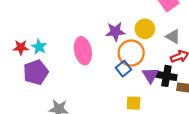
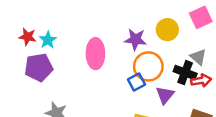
yellow circle: (145, 29) -> (167, 30), moved
black cross: (166, 76) -> (185, 73), moved

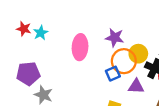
yellow circle: (167, 30) -> (138, 54), moved
purple pentagon: (39, 67) -> (28, 74), moved
purple triangle: (165, 95) -> (136, 86), turned 49

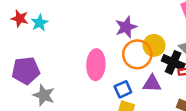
purple star: (115, 38) -> (126, 27), turned -30
pink ellipse: (80, 47) -> (96, 65), moved
blue square: (113, 74) -> (123, 89), moved

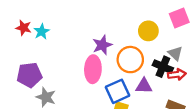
purple star: (126, 27) -> (102, 45), moved
yellow circle: (154, 45) -> (148, 31), moved
blue square: (123, 89) -> (118, 91), size x1.5

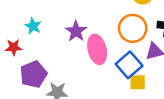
red star: (24, 28) -> (14, 47), moved
purple star: (102, 45) -> (76, 31), moved

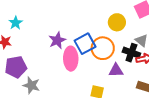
cyan star: (33, 26) -> (16, 23), moved
blue square: (129, 65) -> (85, 44), moved

